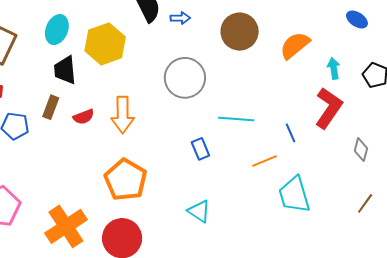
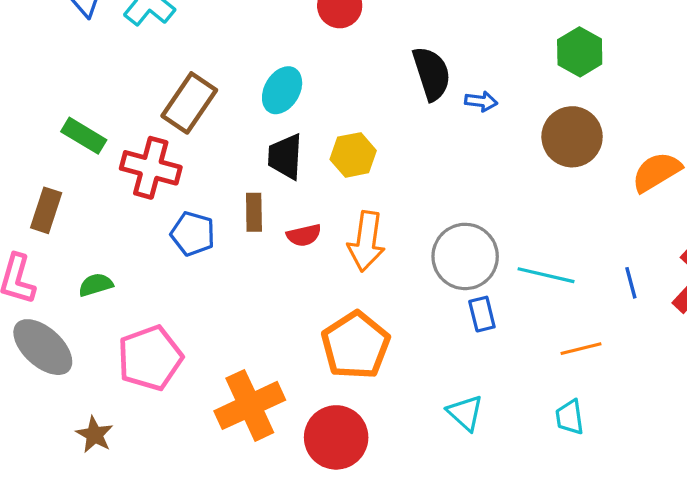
yellow hexagon: (105, 44) -> (353, 155), moved, size x0.7
gray circle: (185, 78) -> (465, 256), moved
brown rectangle: (51, 107) -> (254, 212), turned -30
blue line: (290, 133) -> (631, 283), moved
cyan trapezoid: (294, 195) -> (570, 417), moved, size x0.6

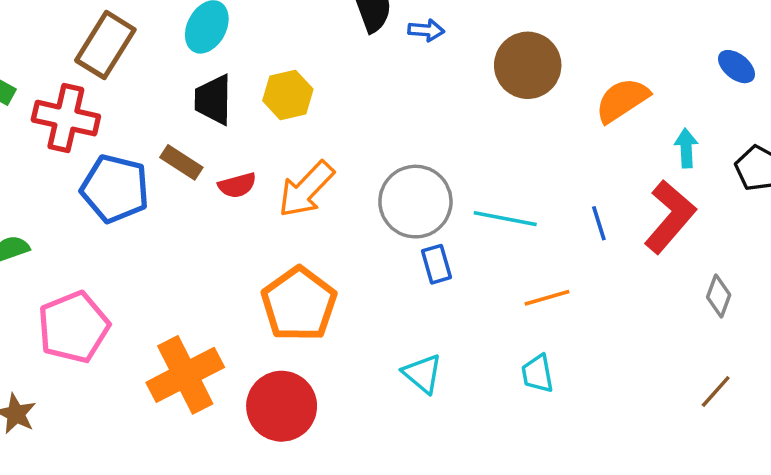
brown rectangle: (254, 212) -> (181, 162), turned -54
blue pentagon: (193, 234) -> (115, 189), size x1.4
orange arrow: (366, 241) -> (306, 189), turned 38

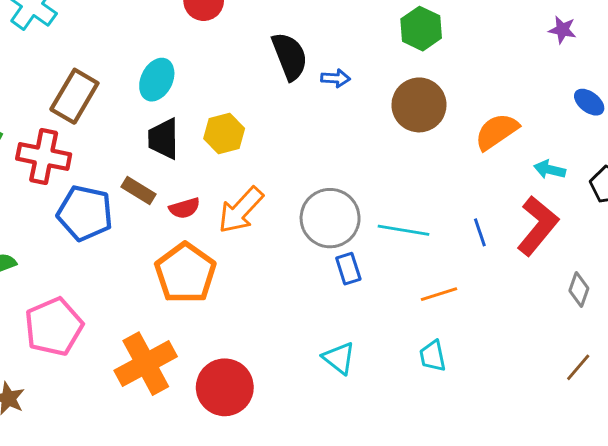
cyan arrow: (686, 148) -> (550, 170), turned -72
orange pentagon: (299, 304) -> (185, 273), moved

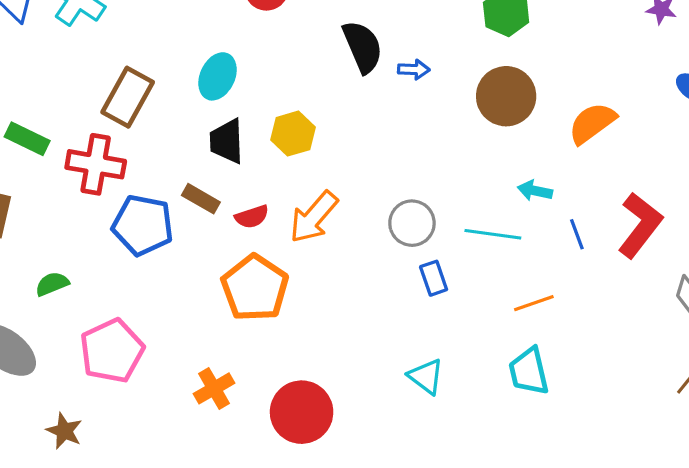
cyan arrow: (550, 170) -> (535, 191), moved
gray circle: (330, 218) -> (412, 223), size x0.7
cyan trapezoid: (433, 356) -> (529, 371), size x1.4
orange cross: (146, 364) -> (214, 388), size x0.6

